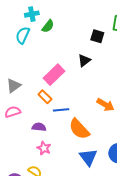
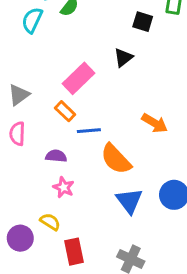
pink semicircle: (13, 112) -> (17, 134), turned -70

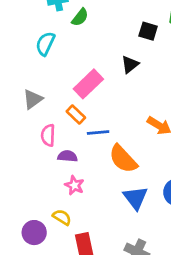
cyan semicircle: (32, 20) -> (45, 44), moved
pink semicircle: (17, 134) -> (48, 135), moved

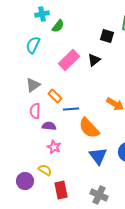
pink rectangle: (88, 84) -> (69, 60), moved
gray triangle: (33, 99) -> (33, 85), moved

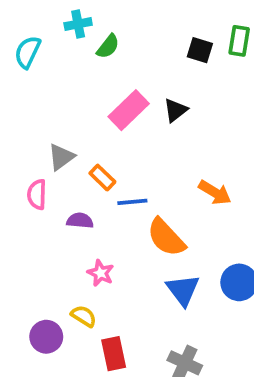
black square: (107, 36) -> (200, 50), moved
cyan semicircle: (33, 45) -> (28, 52), moved
pink semicircle: (35, 111) -> (37, 194), moved
purple semicircle: (49, 126) -> (80, 221), moved

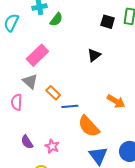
pink rectangle: (129, 110) -> (37, 55), moved
gray triangle: (61, 157) -> (30, 81), turned -42
purple semicircle: (80, 221) -> (27, 142), moved, turned -128

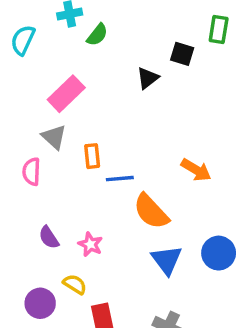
black square: (108, 22) -> (182, 54), moved
black triangle: (94, 55) -> (148, 78), moved
orange rectangle: (53, 93) -> (92, 156), turned 40

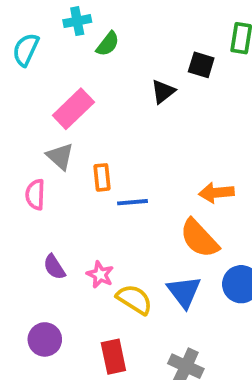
orange arrow: (196, 170) -> (216, 193), turned 144
orange semicircle: (151, 211) -> (199, 238), moved
yellow semicircle: (75, 284) -> (134, 299), moved, size x1.4

